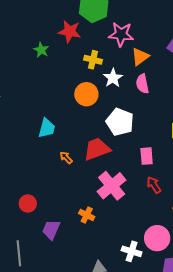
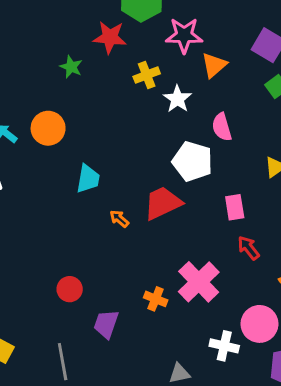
yellow cross: (93, 60) -> (147, 75), turned -30
pink semicircle: (142, 84) -> (222, 127), moved
orange circle: (86, 94) -> (48, 128), moved
pink cross: (112, 186) -> (199, 282), moved

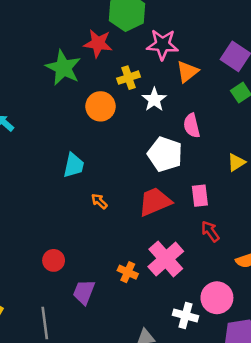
green star: (71, 67) -> (63, 68), size x1.8
orange circle: (48, 128) -> (101, 106), moved
red trapezoid: (163, 203) -> (155, 202), moved

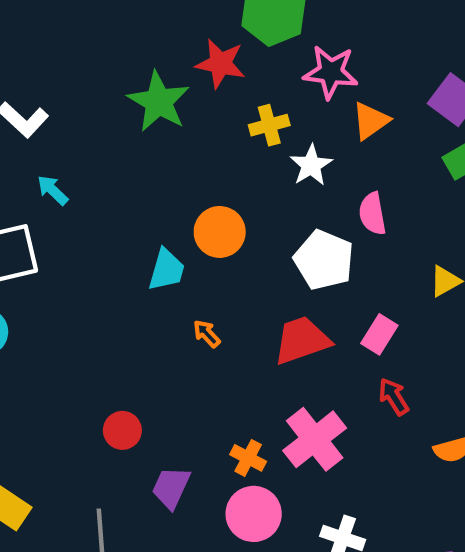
orange circle: (101, 106) -> (220, 232), moved
pink rectangle: (200, 196) -> (379, 334), turned 35
pink circle: (217, 298) -> (254, 514), moved

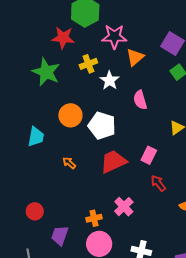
green star: (159, 102) -> (46, 72), moved
white pentagon: (324, 260) -> (102, 126), moved
cyan trapezoid: (166, 270) -> (36, 137), moved
pink cross: (315, 439) -> (124, 207), size x0.7
orange cross: (248, 458) -> (94, 218), turned -35

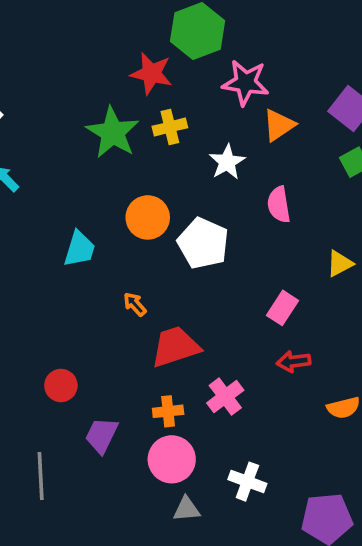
yellow cross: (88, 64) -> (170, 127), moved
red trapezoid: (113, 162) -> (175, 347), moved
red arrow: (158, 183) -> (294, 361), turned -66

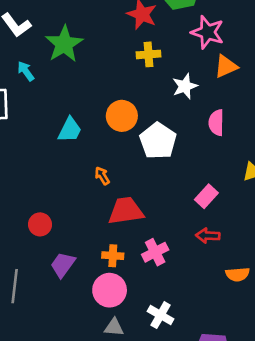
green star: (113, 133) -> (64, 44), moved

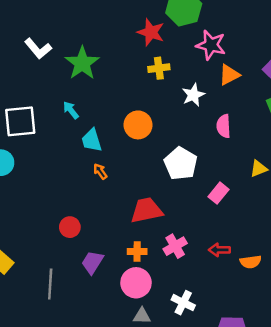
cyan arrow: (26, 71) -> (71, 110), moved
cyan trapezoid: (70, 130) -> (92, 140), turned 140
white pentagon: (158, 141) -> (181, 164), moved
orange arrow: (102, 176) -> (100, 171), moved
red arrow: (208, 236) -> (219, 250), moved

